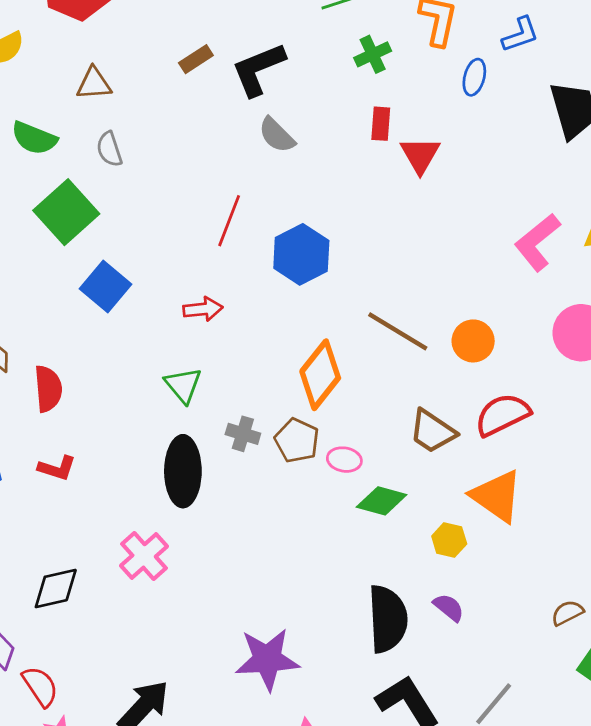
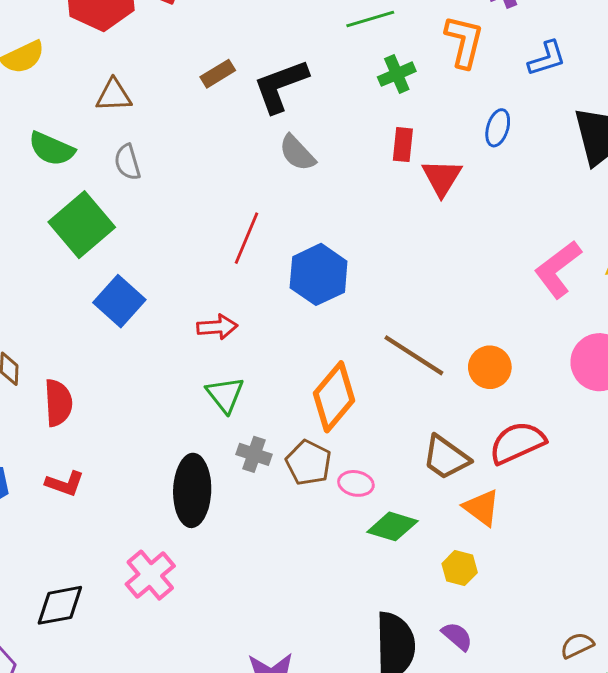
blue ellipse: (474, 77) -> (498, 128), moved
green triangle: (183, 385) -> (225, 395), moved
orange triangle: (497, 496) -> (482, 508), moved, size x0.7

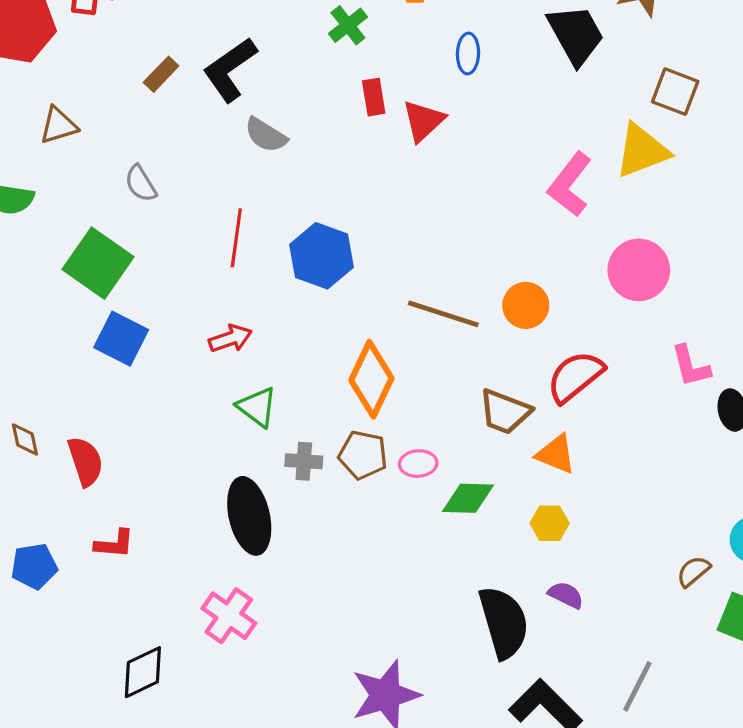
gray semicircle: (127, 162) -> (141, 184), moved
red triangle: (442, 178) -> (423, 121), turned 30
green square: (82, 225) -> (98, 263), moved

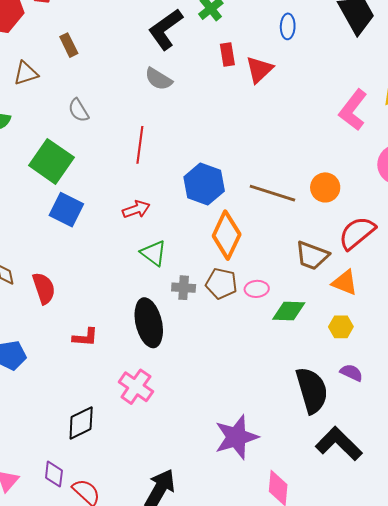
black L-shape: (230, 69) -> (166, 29), moved
brown rectangle: (161, 74) -> (69, 45), moved, turned -70
blue hexagon: (322, 256) -> (204, 184), moved
red L-shape: (114, 544) -> (85, 337), moved

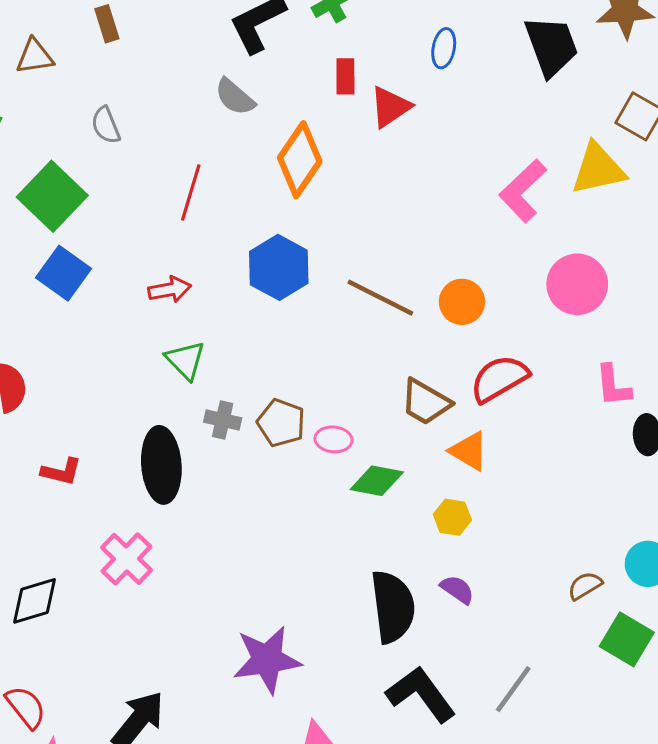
orange diamond: (227, 235) -> (300, 160), moved

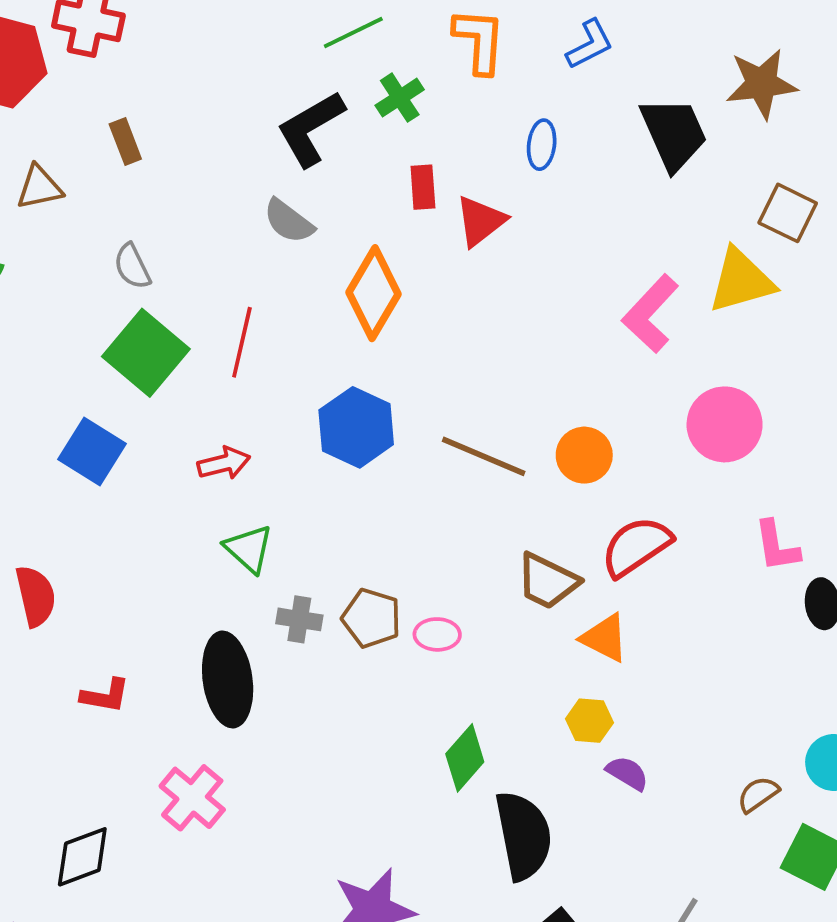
green square: (52, 196) -> (146, 353), moved
green diamond: (377, 481) -> (465, 758), moved, turned -56
purple semicircle: (457, 589) -> (627, 773), moved

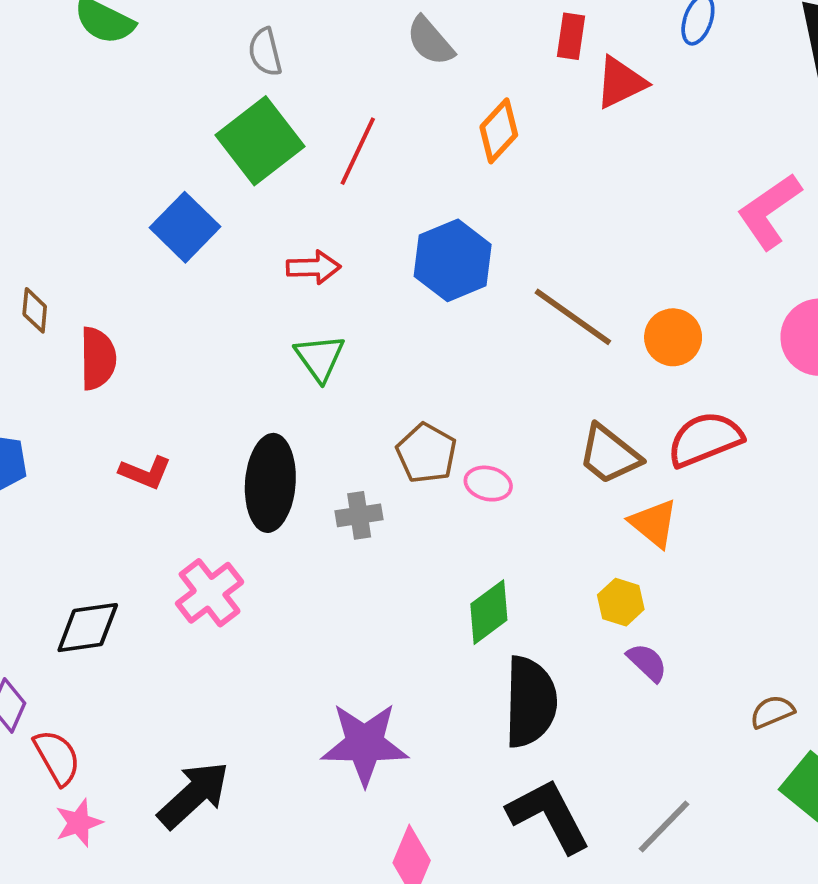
orange diamond: (373, 293) -> (499, 131), size x0.7
gray cross: (299, 619) -> (359, 515), moved, turned -30

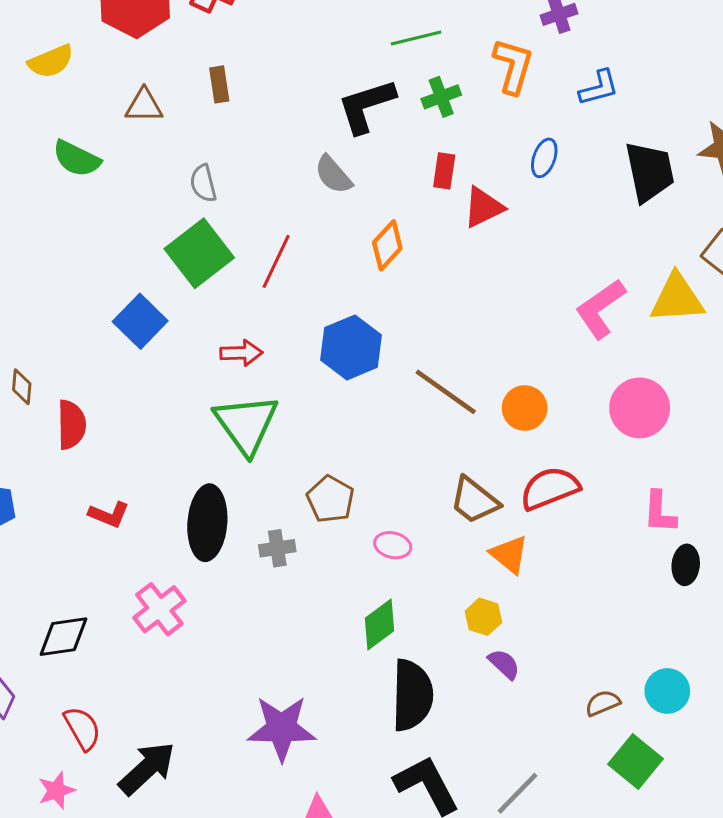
green triangle: (320, 358) -> (246, 424), size x1.6
pink ellipse: (488, 484) -> (393, 545), moved
red semicircle: (57, 757) -> (82, 728), moved

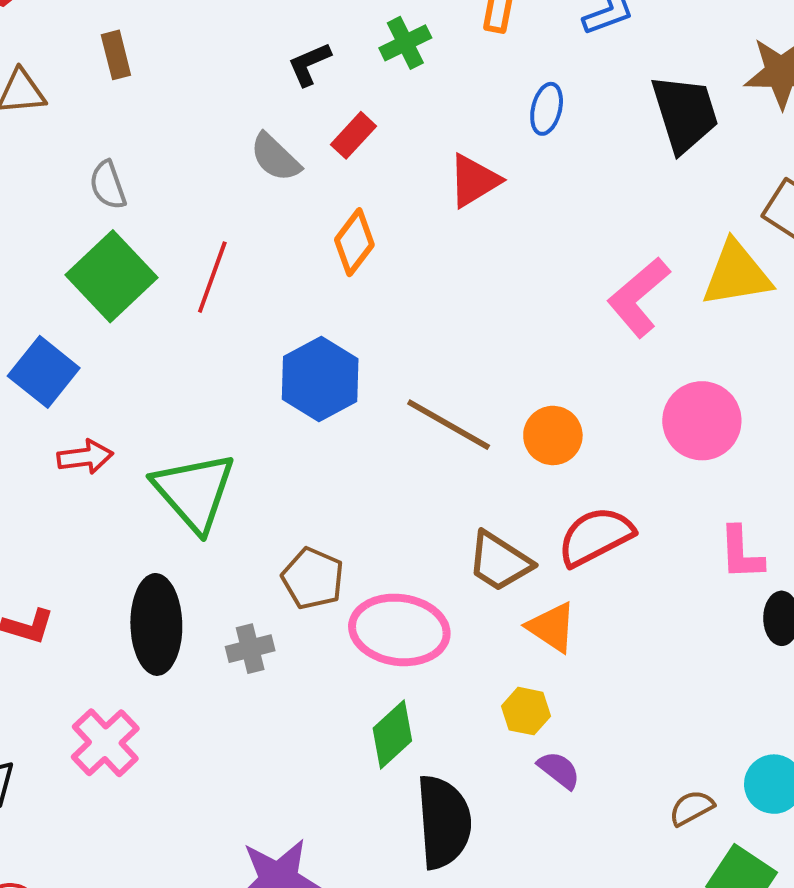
black L-shape: (366, 106) -> (309, 64), size x0.6
red rectangle: (444, 171) -> (353, 135), moved, turned 40
red arrow: (241, 353) -> (85, 457), moved
pink ellipse: (393, 545) -> (399, 630), size x2.0

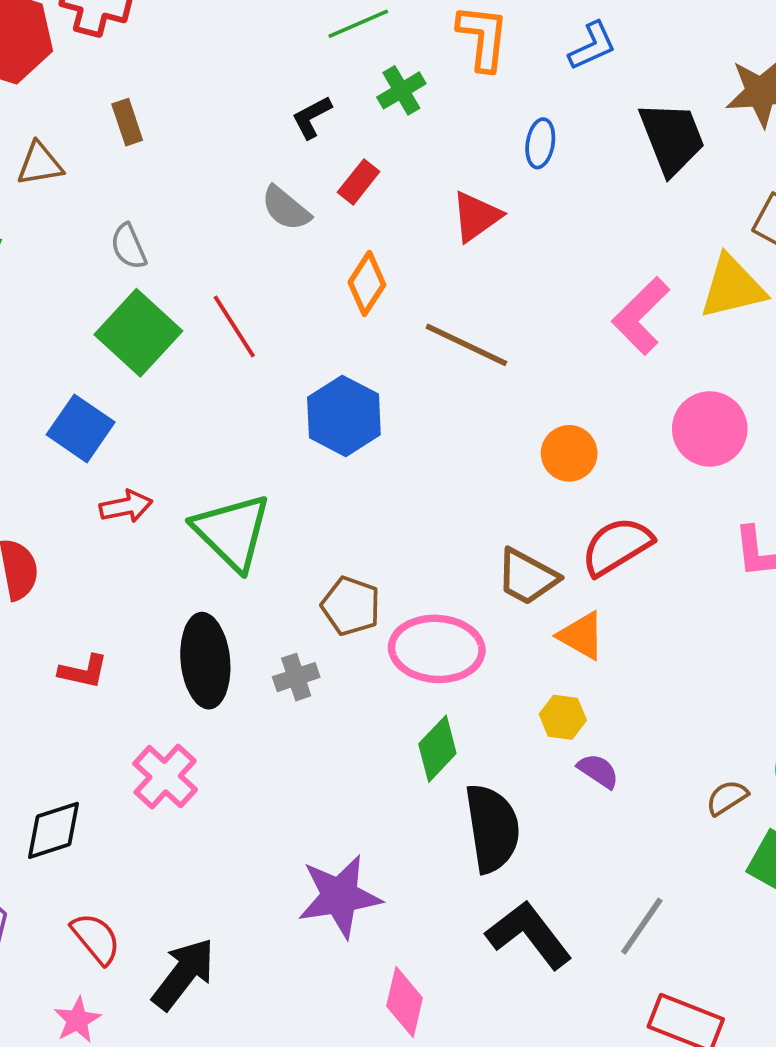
red line: (212, 277) -> (234, 326), turned -48
brown line: (449, 425) -> (466, 345), moved

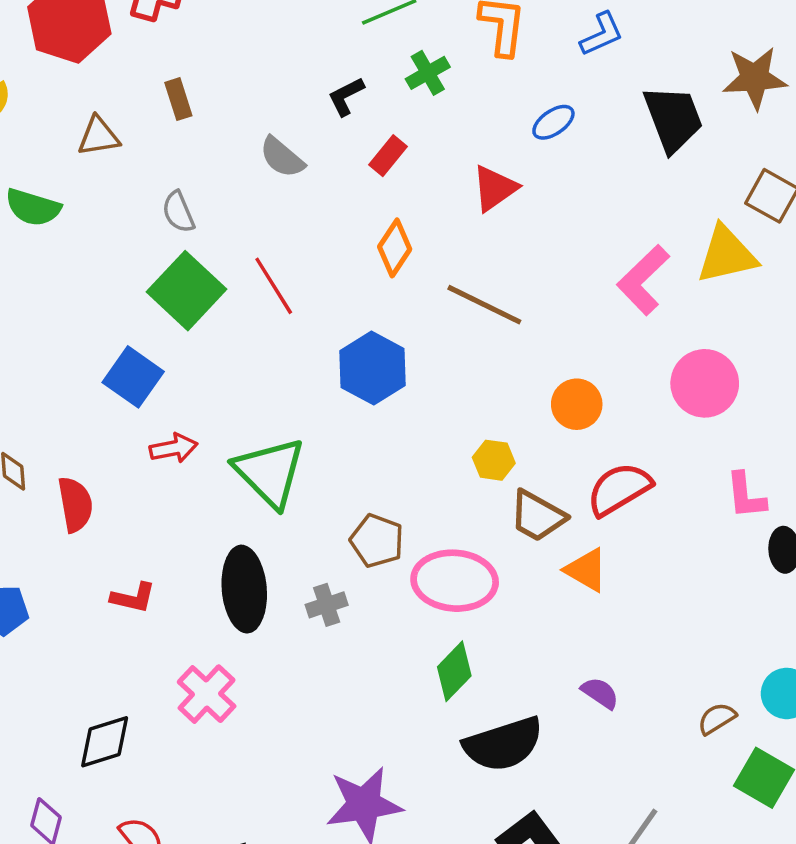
blue ellipse: (540, 143) -> (553, 122), turned 45
gray semicircle: (286, 208) -> (282, 157), moved
yellow hexagon: (563, 717) -> (494, 460), moved
black semicircle: (492, 828) -> (503, 744), turned 80

